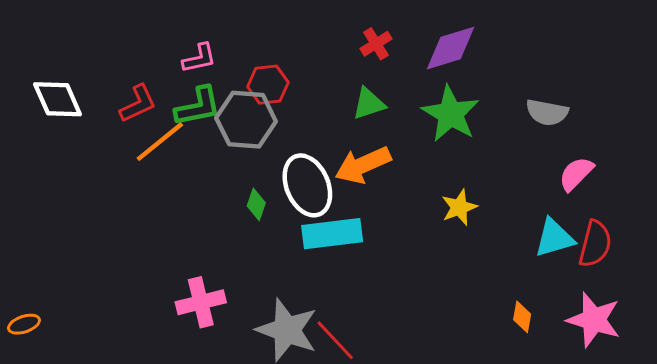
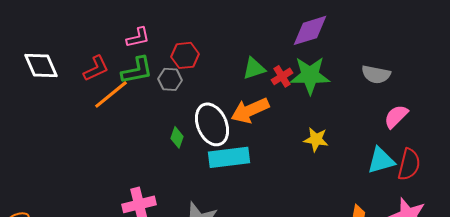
red cross: (376, 44) -> (282, 76), moved
green star: (451, 114) -> (310, 75), turned -30
gray hexagon: (246, 120) -> (170, 79), size x0.6
yellow star: (459, 207) -> (316, 139), turned 30

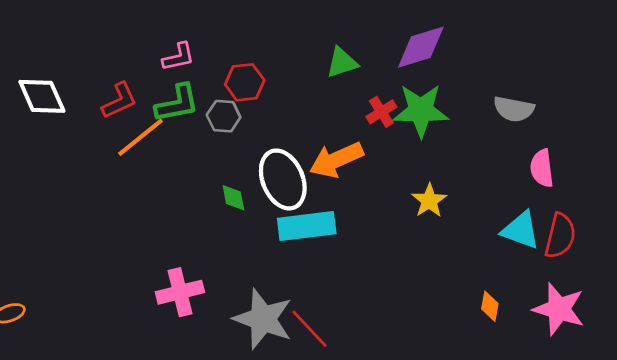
green triangle: (254, 68) -> (342, 63), moved
pink semicircle: (396, 116) -> (542, 168), turned -52
green diamond: (177, 137) -> (233, 198), turned -30
yellow star: (316, 139) -> (429, 201), turned 30
cyan triangle: (381, 160) -> (521, 230), turned 36

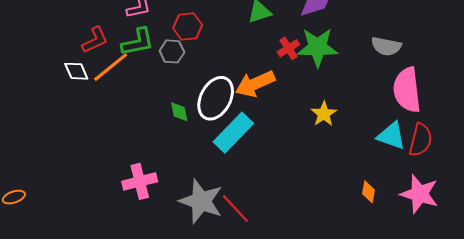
white diamond: (42, 96) -> (76, 71), moved, size x0.7
pink semicircle: (542, 168) -> (407, 90), size x1.6
white ellipse: (283, 179) -> (216, 98), turned 51
cyan rectangle: (307, 226) -> (233, 133), turned -39

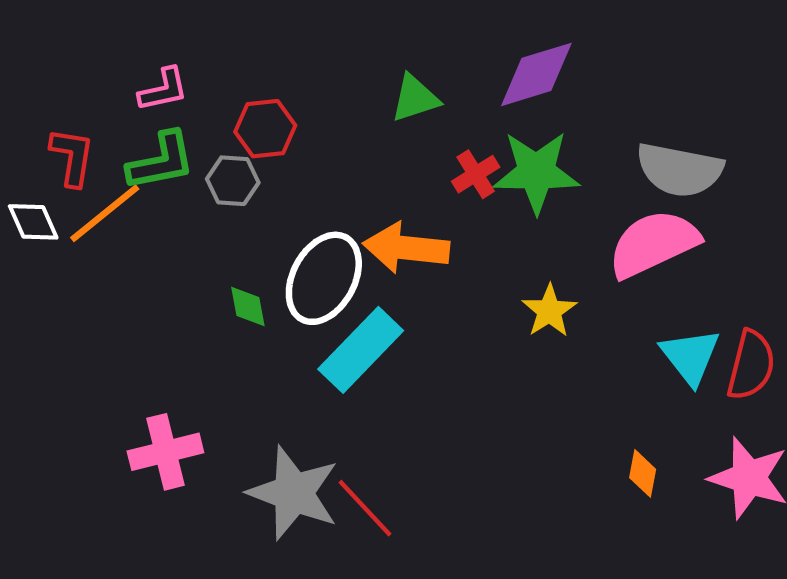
red L-shape: (95, 40) -> (72, 157), turned -56
gray semicircle: (386, 46) -> (679, 170), size x1.4
orange arrow: (255, 84) -> (406, 248), turned 30
pink semicircle: (407, 90) -> (653, 244), moved, turned 72
cyan triangle: (391, 136) -> (690, 356), turned 32

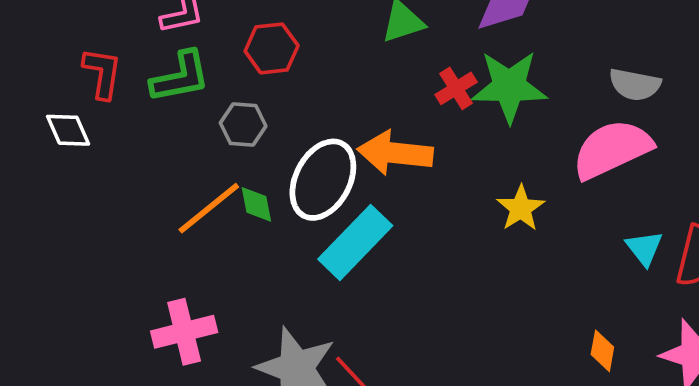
gray semicircle: (679, 170) -> (635, 85), size x0.7
gray hexagon: (233, 181) -> (243, 125), moved
orange line: (105, 213) -> (209, 208), moved
cyan triangle: (690, 356) -> (644, 248), size x0.7

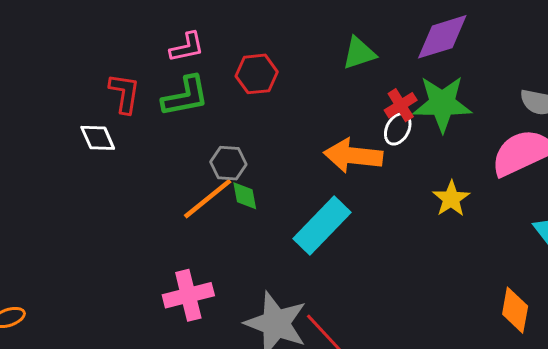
gray hexagon: (243, 125) -> (228, 163), moved
white ellipse: (323, 180) -> (398, 129), moved, size x0.5
orange diamond: (602, 351) -> (515, 310), size x1.4

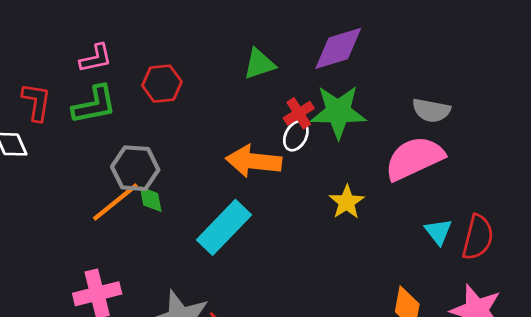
gray hexagon: (228, 163) -> (135, 168), size x1.4

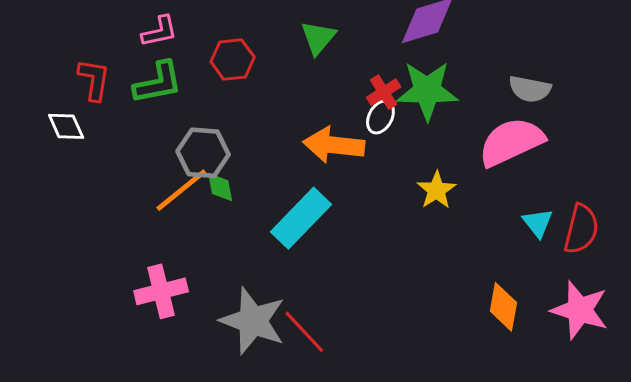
green triangle: (259, 64) -> (318, 38), moved, turned -32

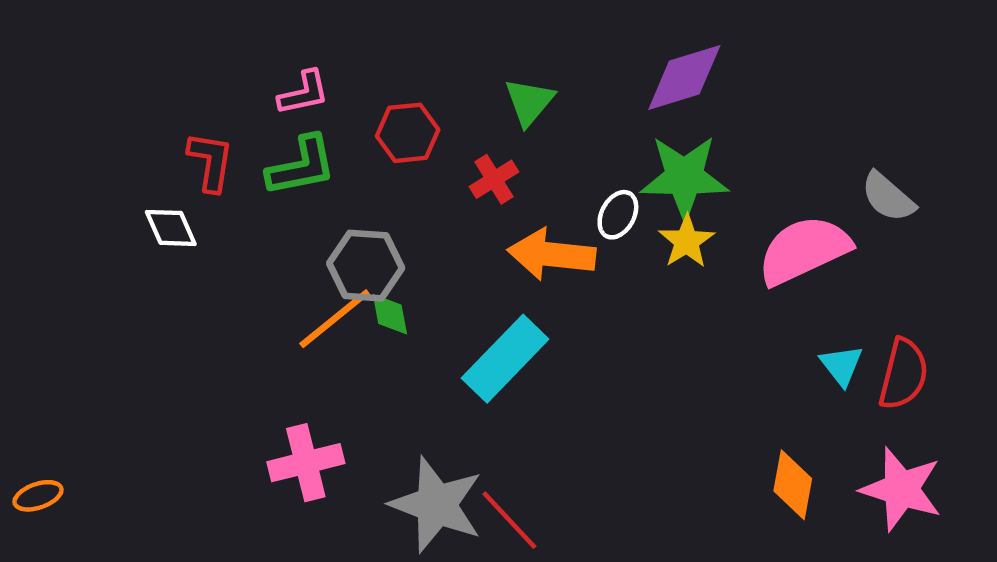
gray semicircle: (530, 89) -> (888, 197), moved, turned 30
red cross: (384, 92) -> (494, 179), moved
yellow star: (436, 190) -> (687, 241), moved

